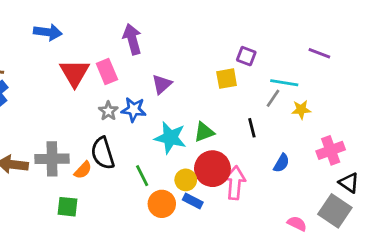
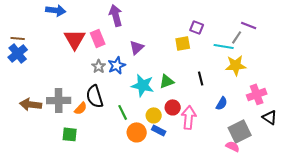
gray line: (273, 98) -> (237, 37), moved
blue star: (134, 110) -> (117, 65), turned -30
yellow star: (301, 110) -> (236, 65), size x1.5
red circle: (212, 169) -> (173, 107), size x0.6
gray square: (335, 211) -> (240, 131), moved, turned 30

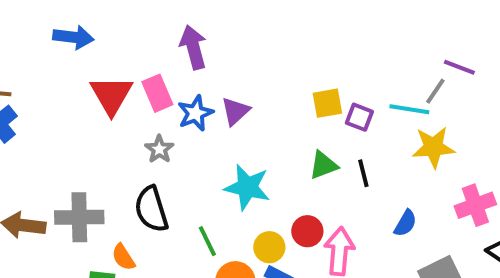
purple square: (197, 27) -> (359, 117), moved
blue star: (117, 65) -> (195, 113), moved
green triangle: (167, 81) -> (323, 165), moved
orange semicircle: (81, 108) -> (123, 257), moved, turned 104

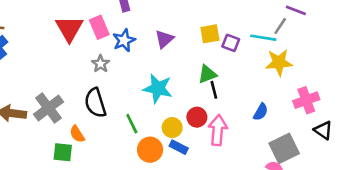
purple triangle: (235, 111) -> (164, 39), moved
black line: (363, 173) -> (214, 90), moved
gray cross: (79, 217) -> (48, 108), turned -36

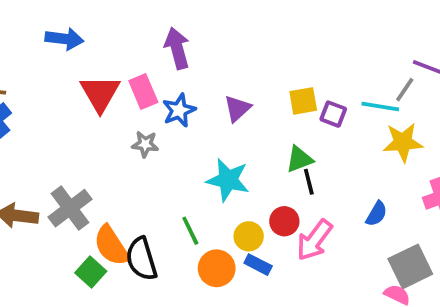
gray star: (101, 64) -> (145, 144), turned -30
black semicircle: (95, 103) -> (141, 259), moved
pink arrow: (218, 130) -> (314, 240), turned -148
orange semicircle: (77, 134) -> (111, 246), size x1.6
green square: (63, 152) -> (91, 272), turned 36

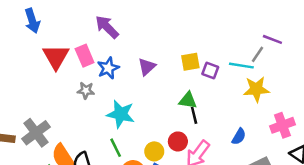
blue arrow: (64, 39) -> (32, 21), turned 65
purple arrow: (177, 48) -> (107, 27), turned -30
green triangle: (299, 159) -> (188, 100), turned 30
cyan star: (228, 180) -> (121, 114), moved

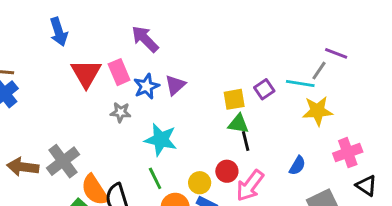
yellow square: (190, 62) -> (234, 99), moved
purple triangle: (147, 67) -> (175, 85), moved
purple square: (210, 71) -> (264, 89), turned 35

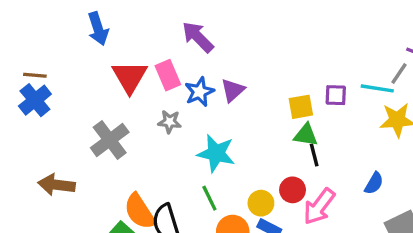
purple square: (264, 89) -> (336, 95), turned 36
gray cross: (63, 161) -> (110, 140), moved

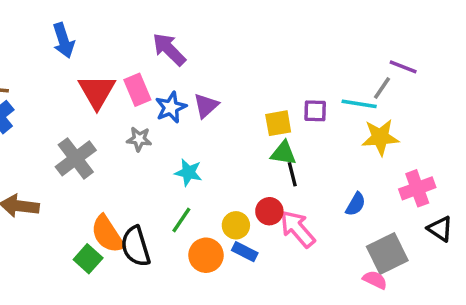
cyan star: (216, 153) -> (188, 172), size x0.7
green line: (209, 198) -> (181, 220), turned 60
pink arrow: (319, 206) -> (298, 229), turned 102

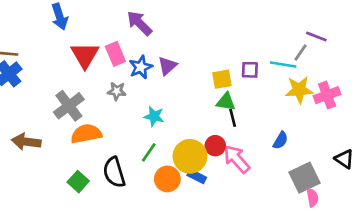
pink cross: (417, 188) -> (327, 95), moved
yellow circle: (236, 225) -> (190, 156), size x1.6
orange semicircle: (107, 234) -> (86, 134), moved, turned 112
pink semicircle: (375, 280) -> (312, 198), moved, turned 54

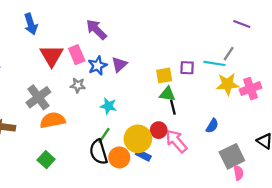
purple line: (316, 37) -> (242, 24), moved
black semicircle: (114, 172) -> (99, 152), moved

